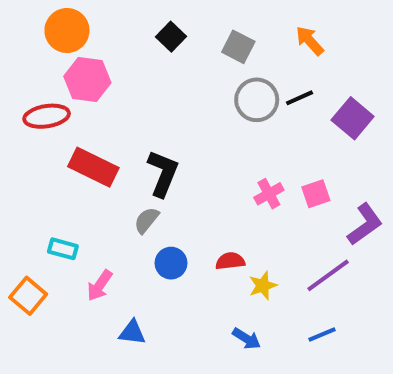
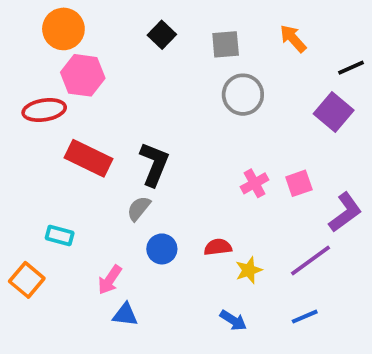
gray square: (238, 47) -> (226, 44), turned -32
black line: (300, 98) -> (351, 68), moved
pink arrow: (100, 286) -> (110, 280), moved

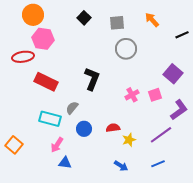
purple square: (334, 112) -> (173, 74), moved
black L-shape: (154, 164) -> (92, 79), moved
cyan rectangle: (60, 235) -> (50, 119), moved, size x1.5

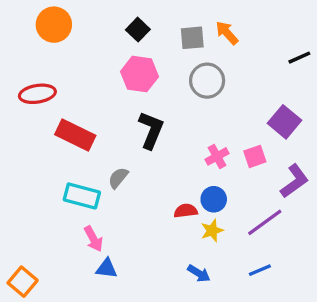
orange arrow: (152, 20) -> (227, 33), moved
pink hexagon: (43, 39) -> (140, 74), moved
blue circle: (84, 129) -> (214, 199), moved
orange square: (14, 145) -> (23, 282), moved
pink arrow: (57, 145) -> (93, 239), turned -63

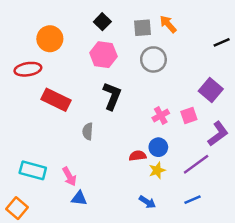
orange circle: (54, 25) -> (50, 39), moved
gray semicircle: (118, 178) -> (88, 131), turned -35
cyan rectangle: (82, 196) -> (33, 170), moved

